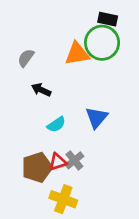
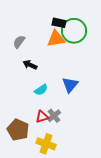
black rectangle: (108, 19) -> (59, 23), moved
brown pentagon: (37, 167) -> (18, 130), moved, turned -30

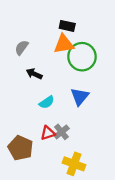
green circle: (74, 31) -> (82, 57), moved
yellow cross: (46, 144) -> (74, 164), moved

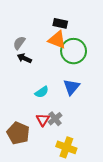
orange triangle: (64, 44) -> (57, 40), turned 30
black arrow: (34, 74) -> (24, 58), moved
red triangle: (48, 133) -> (43, 120), turned -40

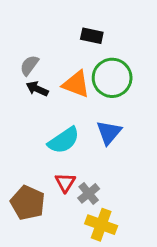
orange triangle: (57, 40) -> (76, 84), moved
cyan semicircle: (42, 92) -> (64, 140), size x1.5
gray cross: (55, 119) -> (89, 193), moved

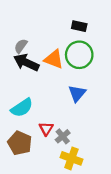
black rectangle: (92, 36) -> (79, 26), moved
black arrow: (37, 89) -> (26, 62), size x1.6
cyan semicircle: (64, 140) -> (22, 108), moved

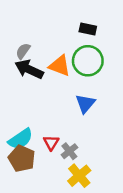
cyan semicircle: (22, 108) -> (21, 139), moved
yellow cross: (71, 158) -> (79, 176), turned 30

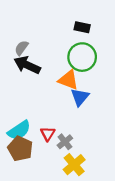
orange triangle: (60, 66) -> (68, 80), moved

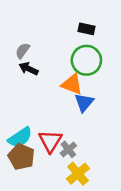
black arrow: (27, 65) -> (29, 69), size x0.7
red triangle: (48, 134) -> (50, 141), size x1.5

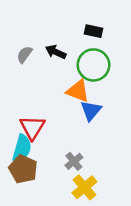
black arrow: (29, 69) -> (56, 52), moved
cyan semicircle: (20, 137) -> (22, 148), turned -40
red triangle: (50, 141) -> (32, 127), moved

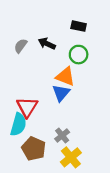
green circle: (93, 65) -> (79, 55), size x0.7
blue triangle: (91, 111) -> (61, 93), moved
brown pentagon: (23, 169) -> (34, 149), moved

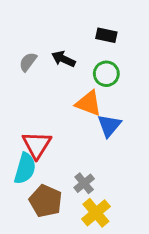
blue triangle: (61, 93) -> (109, 126), moved

